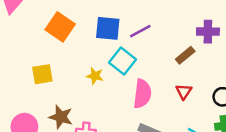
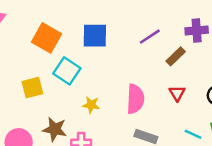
purple line: (140, 31) -> (150, 37), moved
cyan square: (123, 61) -> (67, 71), moved
yellow star: (95, 76) -> (91, 105), moved

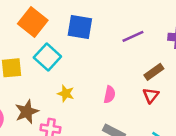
brown rectangle: (176, 56) -> (154, 72), moved
pink semicircle: (135, 99) -> (110, 95), size x0.6
brown star: (55, 129) -> (27, 112), turned 30

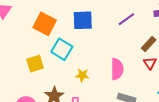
pink semicircle: (110, 95) -> (117, 69), size x1.5

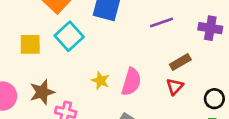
yellow star: (82, 75) -> (101, 81), moved

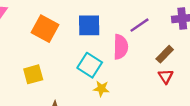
cyan square: (69, 36) -> (90, 65), moved
pink semicircle: (131, 82) -> (121, 47), moved

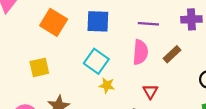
purple line: (140, 25) -> (148, 24), turned 36
pink semicircle: (121, 47) -> (140, 52), moved
red triangle: (166, 76) -> (150, 91), moved

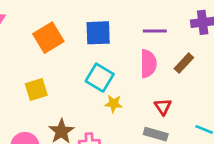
orange square: (54, 22) -> (48, 38), turned 32

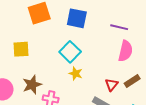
brown rectangle: (184, 63) -> (132, 81), moved
pink semicircle: (148, 64) -> (125, 51), moved

